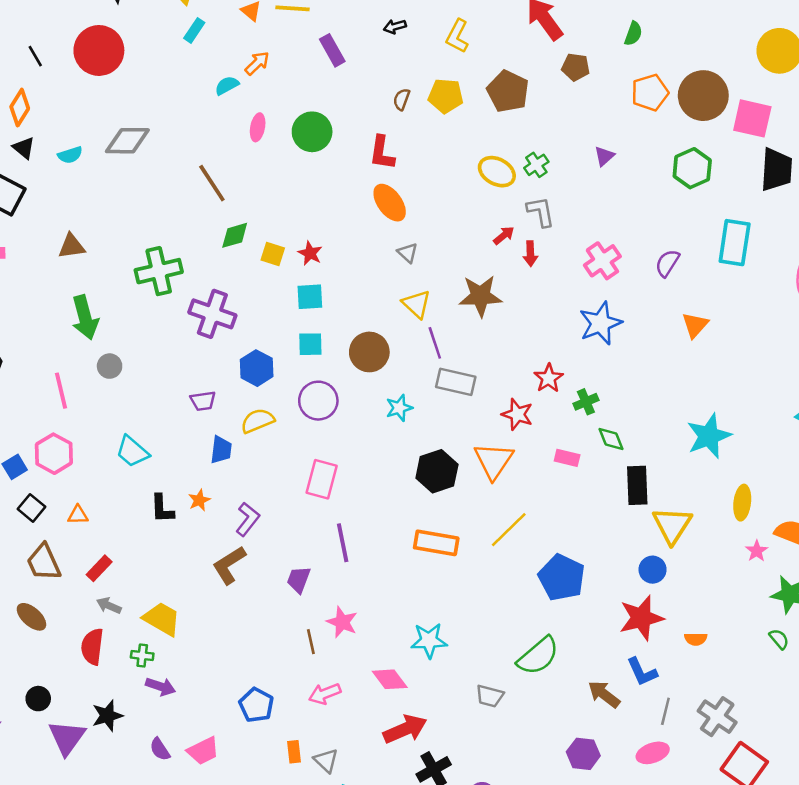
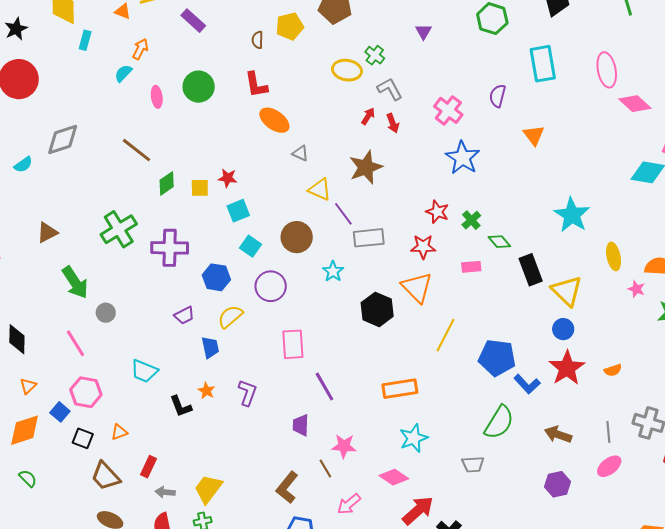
cyan square: (310, 344) -> (250, 246), turned -35
orange rectangle: (436, 543) -> (400, 389), moved
brown L-shape: (229, 565) -> (287, 487), moved
yellow trapezoid: (162, 619) -> (208, 489), turned -64
blue L-shape: (642, 672) -> (527, 384), moved

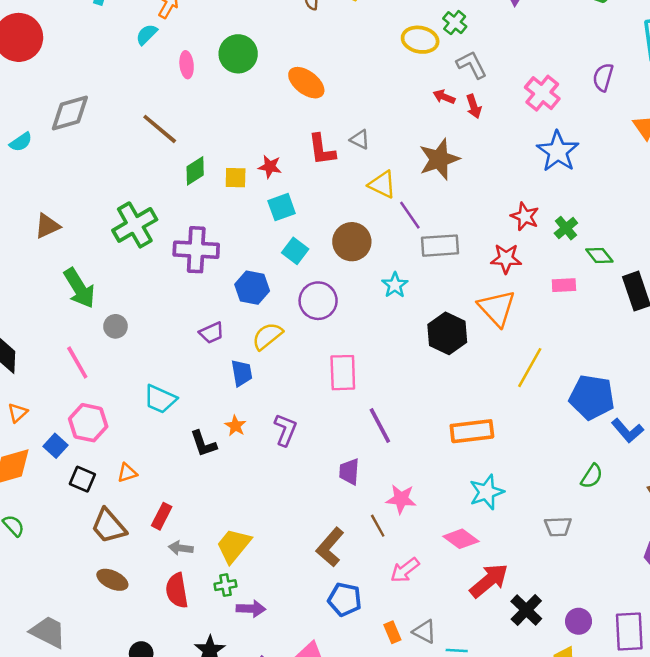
red L-shape: (256, 85) -> (322, 150), moved
red arrow: (368, 116) -> (444, 97), turned -102
orange ellipse: (274, 120) -> (306, 83), moved
green semicircle: (499, 422) -> (592, 476), size x0.6

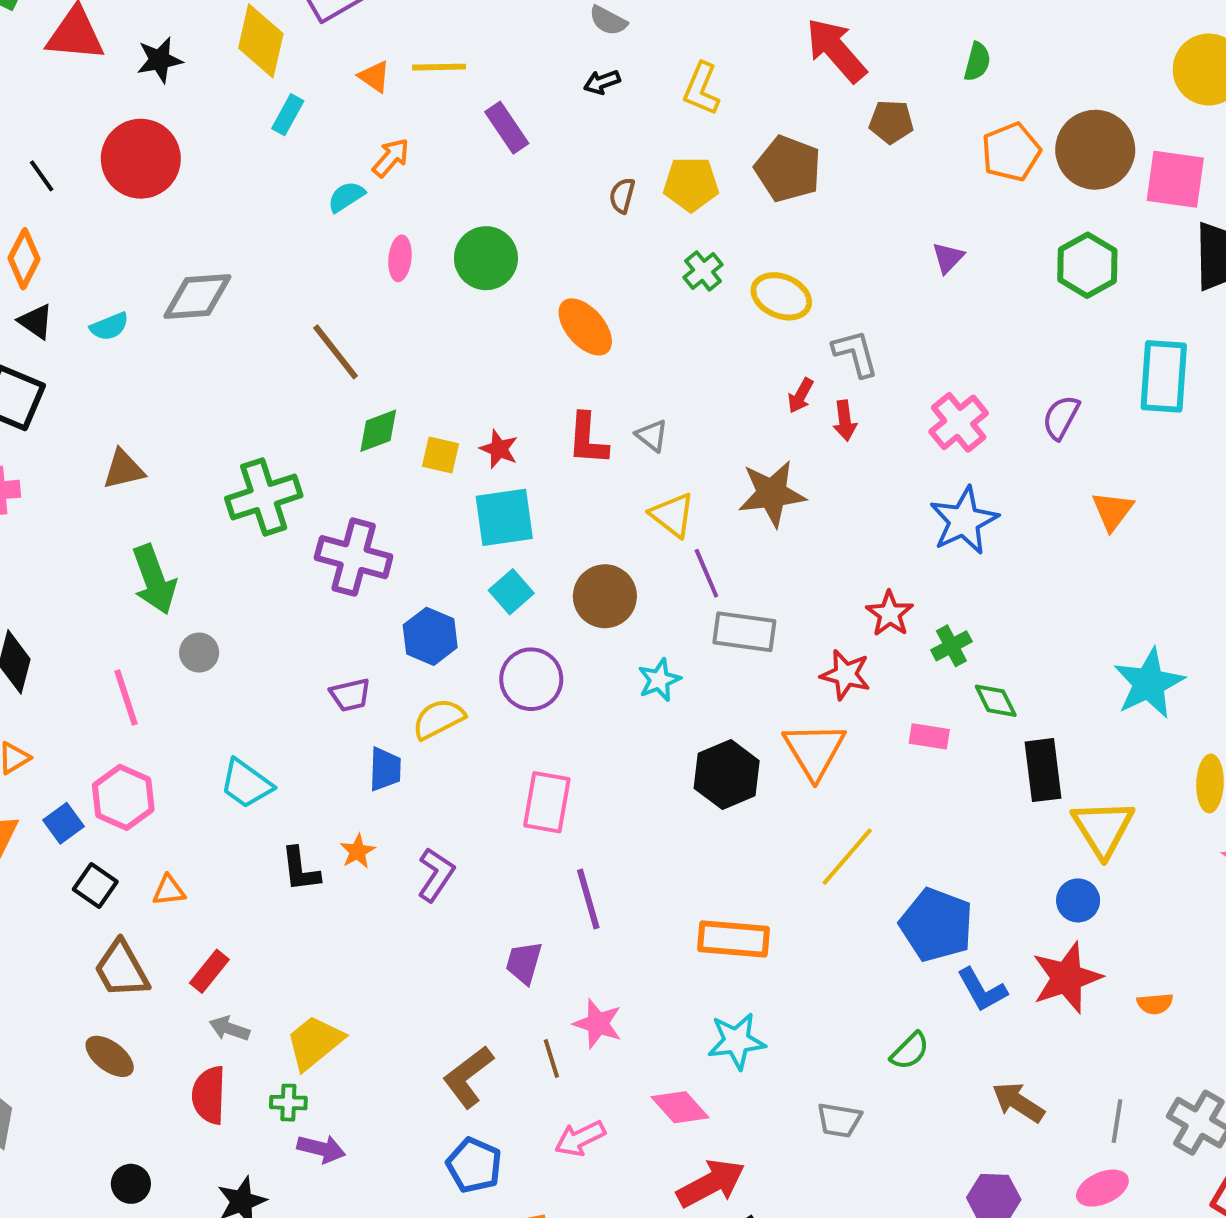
green cross: (455, 23) -> (703, 271), moved
red arrow: (444, 97) -> (801, 396), turned -95
cyan square: (282, 207) -> (504, 517), size x1.4

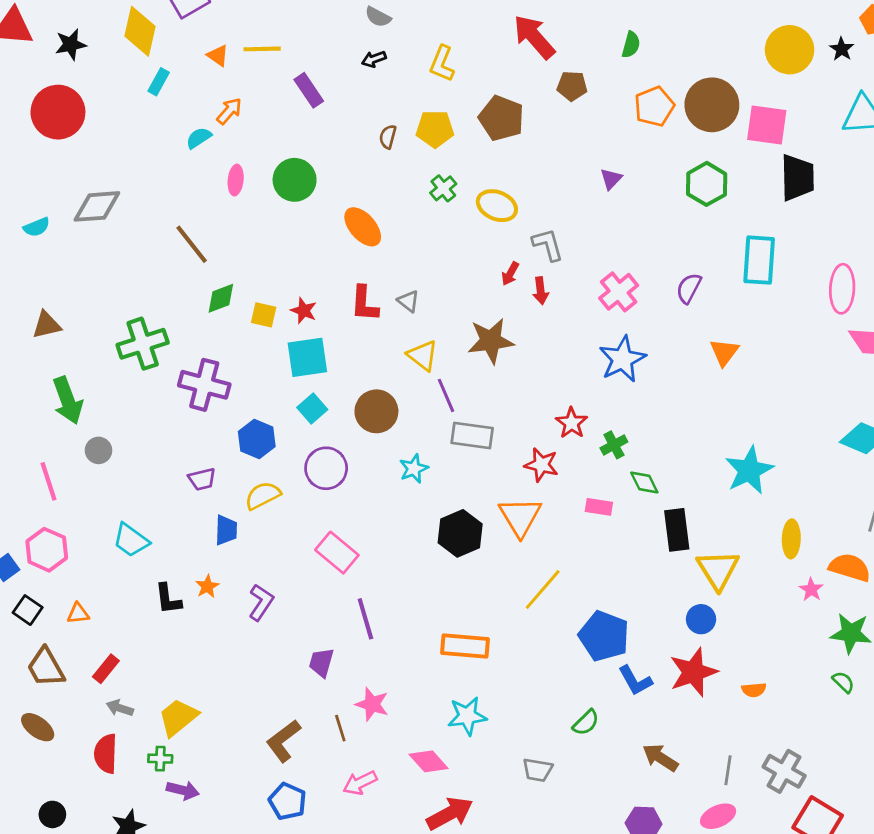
pink rectangle: (547, 802) -> (337, 553), turned -60

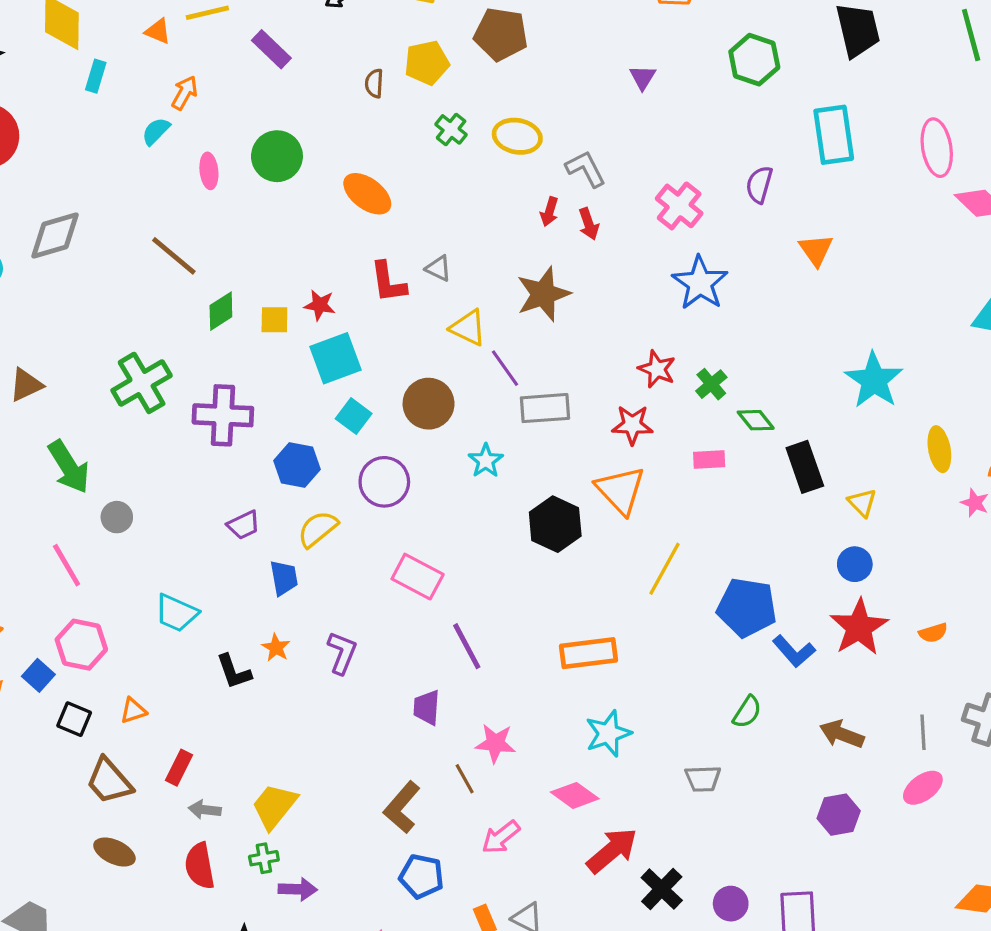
yellow triangle: (718, 570) -> (862, 503), size x0.6

